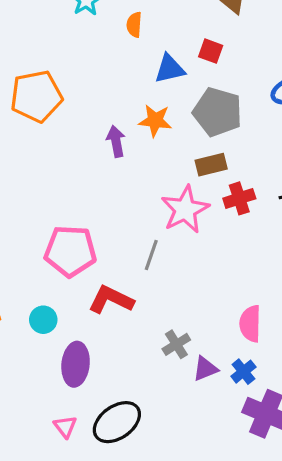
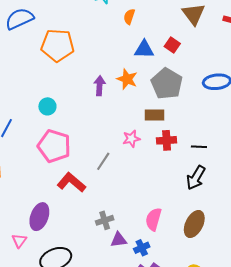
pink star: (185, 209) -> (131, 139), size x0.6
cyan circle: (43, 320) -> (47, 106), moved
pink triangle: (65, 427) -> (19, 241), moved

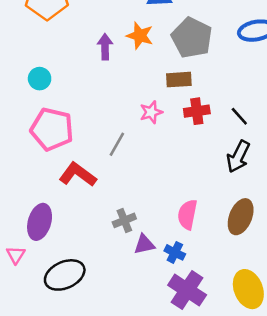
black line: (199, 147) -> (239, 116), turned 49
blue cross: (142, 248) -> (175, 252), turned -35

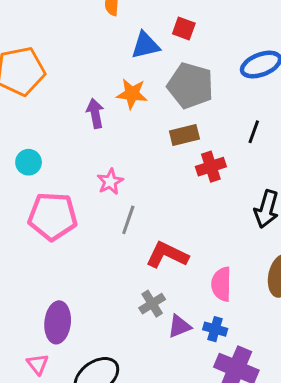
pink star: (151, 112) -> (110, 182), moved
black line: (239, 116) -> (254, 132), moved, turned 72
red L-shape: (78, 175) -> (167, 255), moved

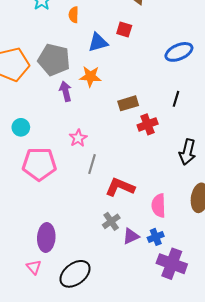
gray pentagon: (190, 86) -> (54, 60), moved
blue cross: (215, 329) -> (156, 237), turned -35

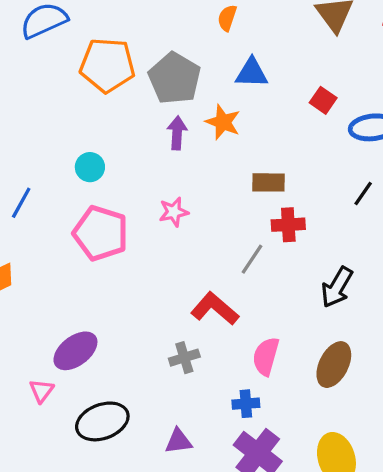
red square: (124, 29) -> (323, 100), moved
black line: (176, 99) -> (363, 193), moved
gray line: (92, 164) -> (252, 259), moved
purple triangle: (131, 236) -> (179, 441), moved
purple ellipse: (46, 237) -> (75, 351), turned 32

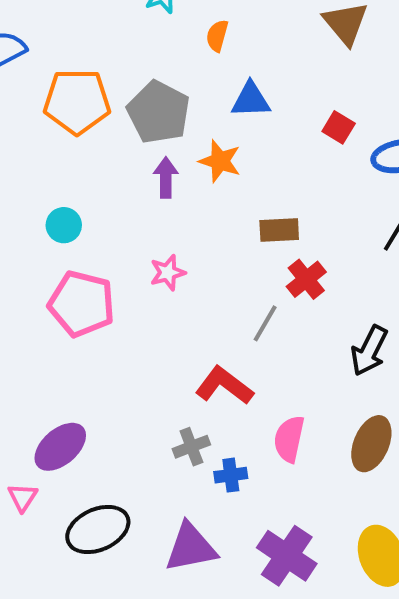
red cross: (288, 225) -> (306, 279), turned -32
blue cross: (246, 404) -> (231, 475), moved
purple triangle: (179, 441) -> (191, 547), size x1.6

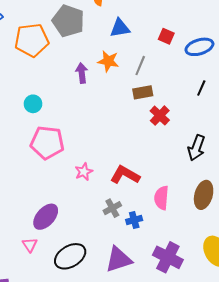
gray pentagon: (159, 112) -> (68, 21), moved
pink star: (168, 273) -> (84, 172), moved
gray line: (265, 323) -> (140, 66), moved

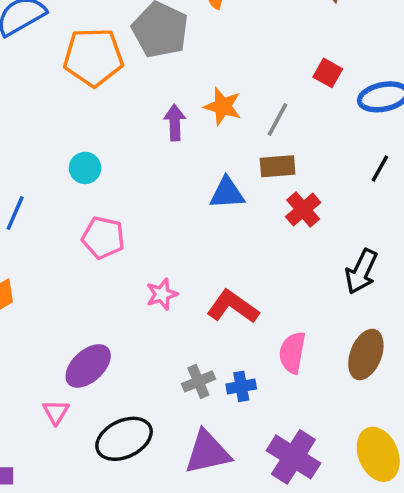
blue triangle: (120, 28) -> (227, 193), moved
pink pentagon: (47, 143) -> (103, 238), size x0.7
gray cross: (112, 208) -> (198, 381), moved

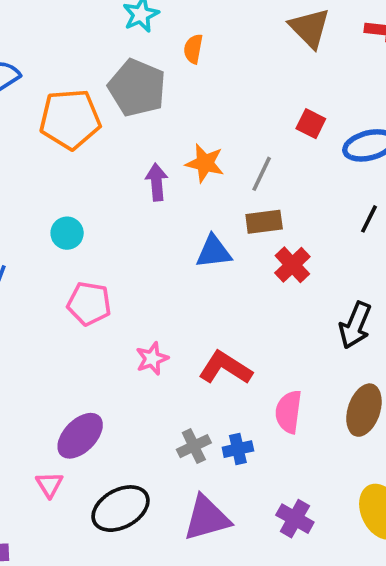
purple cross: (293, 457) -> (295, 519), size x0.7

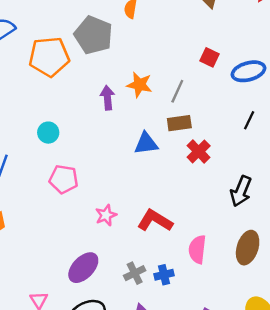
purple ellipse: (80, 436) -> (83, 268), moved

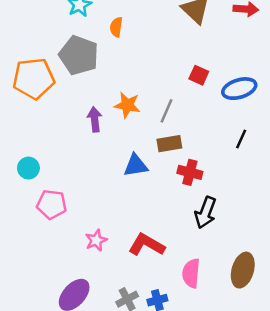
cyan circle: (48, 133) -> (28, 168), moved
red cross: (199, 151) -> (190, 172), turned -30
black arrow: (241, 191) -> (205, 213), moved

